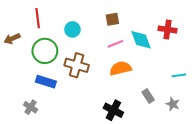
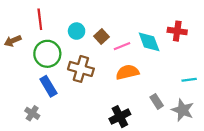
brown square: (112, 19) -> (101, 36), moved, turned -32
blue rectangle: (46, 82) -> (48, 86), turned 42
gray star: (173, 104) -> (183, 110), size x1.5
black cross: (113, 110) -> (120, 117), turned 36

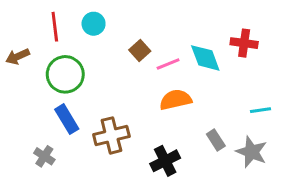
cyan circle: (77, 31) -> (94, 24), moved
brown cross: (81, 69) -> (111, 135), moved, turned -30

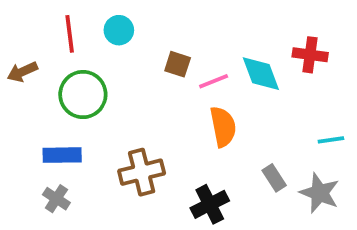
brown square: (140, 51) -> (178, 64), turned -30
orange semicircle: (176, 100) -> (223, 127), turned 92
blue rectangle: (67, 119) -> (62, 155), moved, turned -60

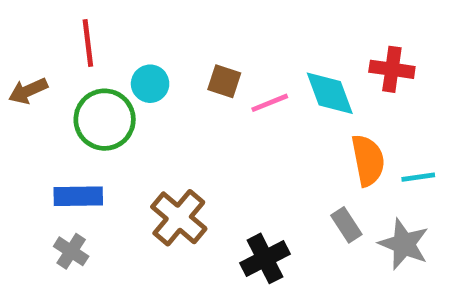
cyan circle: (119, 30) -> (150, 84), moved
orange semicircle: (223, 127) -> (368, 160), moved
brown cross: (142, 172) -> (179, 218), turned -36

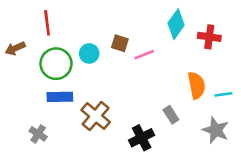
cyan circle: (150, 84) -> (89, 53), moved
cyan diamond: (330, 93) -> (176, 24), moved, turned 56
blue rectangle: (78, 196) -> (60, 97), moved
gray rectangle: (346, 225) -> (171, 115), moved

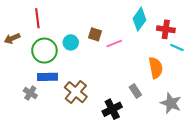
cyan line: (223, 94) -> (177, 48), moved, turned 32
gray cross: (38, 134) -> (30, 93), moved

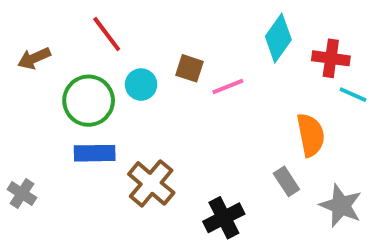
red line: (37, 18) -> (107, 34), moved, turned -30
brown arrow: (12, 38) -> (34, 58), moved
gray rectangle: (135, 91) -> (286, 181), moved
gray cross: (30, 93) -> (22, 194), moved

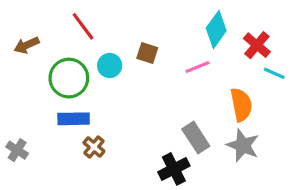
red cross: (331, 58) -> (257, 45), turned 32
pink line: (228, 87) -> (197, 67), moved
gray rectangle: (286, 181) -> (196, 138), moved, size x1.4
brown cross: (151, 183) -> (94, 147), moved, size x0.6
gray star: (341, 206) -> (243, 145), moved

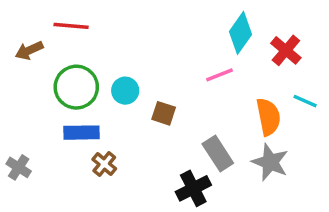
red line: (83, 26) -> (71, 26), moved, turned -48
brown square: (147, 53) -> (164, 113), moved
cyan circle: (110, 66) -> (125, 91), moved
cyan line: (274, 73) -> (305, 101), moved

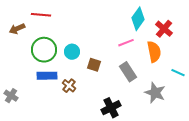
cyan line: (305, 101) -> (178, 73), moved
orange semicircle: (268, 117) -> (154, 52), moved
gray rectangle: (218, 153) -> (128, 72), moved
brown cross: (104, 164) -> (69, 86), moved

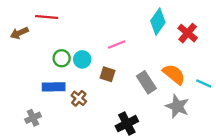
pink line: (126, 43) -> (117, 45), moved
green circle: (44, 50) -> (62, 58), moved, size x0.6
orange semicircle: (154, 52) -> (174, 74), moved, turned -40
gray cross: (11, 96) -> (33, 118), moved, turned 32

